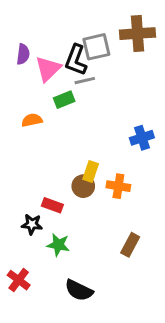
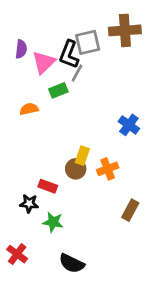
gray line: (85, 81) -> (77, 73), turned -48
blue cross: (142, 138) -> (129, 125), turned -36
orange cross: (118, 186) -> (108, 169), turned -30
brown rectangle: (130, 245) -> (130, 210), moved

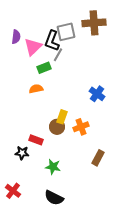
orange semicircle: (29, 109) -> (36, 89), moved
green star: (53, 222) -> (53, 167), moved

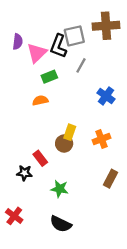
gray line: (58, 55) -> (81, 65), moved
blue cross: (97, 94) -> (106, 96), moved
orange cross: (81, 127) -> (101, 139), moved
red rectangle: (36, 140) -> (40, 158), turned 32

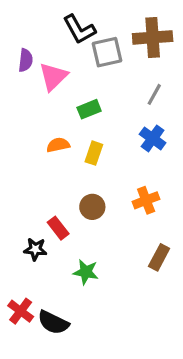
black L-shape: (58, 46) -> (79, 29), moved, turned -50
gray line: (81, 65) -> (154, 94), moved
green rectangle: (49, 77) -> (89, 109), moved
yellow rectangle: (70, 132) -> (94, 153), moved
black semicircle: (61, 224) -> (53, 323), moved

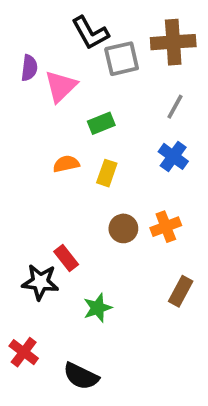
brown circle: (92, 207) -> (123, 228), moved
black star: (35, 249) -> (40, 282), size x1.4
green star: (86, 272) -> (98, 308), turned -30
black semicircle: (53, 323) -> (81, 376), moved

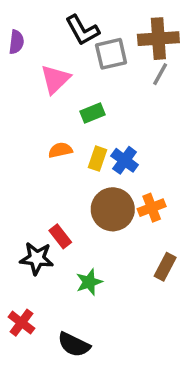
purple semicircle: (29, 68) -> (16, 42), moved
gray line: (175, 107) -> (160, 74), moved
blue cross: (173, 156) -> (125, 160), moved
brown circle: (123, 228) -> (113, 209), size x1.6

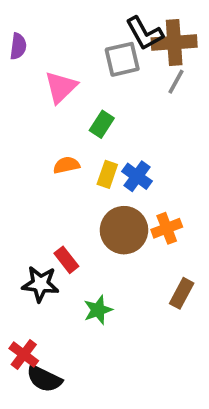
black L-shape: (82, 30) -> (144, 33), moved
green rectangle: (92, 113) -> (102, 124), turned -35
black semicircle: (74, 345) -> (44, 379), moved

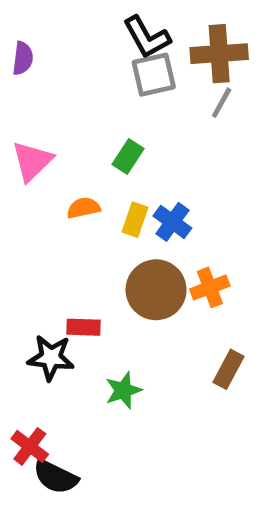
black L-shape: (144, 33) -> (147, 37), moved
pink triangle: (61, 87) -> (32, 161), moved
red rectangle: (66, 260) -> (84, 327), turned -50

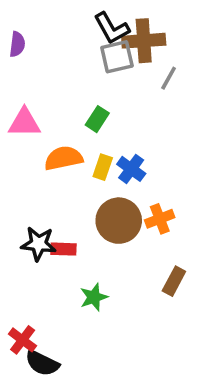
brown cross: (219, 54) -> (144, 41), moved
pink triangle: (32, 161) -> (24, 123), turned 44
orange semicircle: (84, 208) -> (63, 158), size x1.5
black star: (51, 358) -> (39, 244), moved

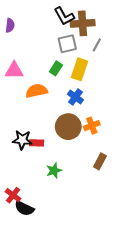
gray square: (117, 57) -> (67, 44), moved
yellow rectangle: (103, 167) -> (79, 69), moved, size x1.5

